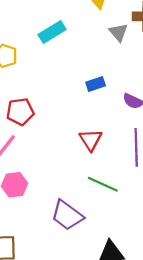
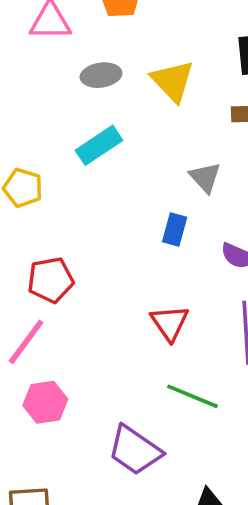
gray triangle: (118, 32) -> (205, 177), moved
blue rectangle: (96, 84) -> (175, 229), turned -54

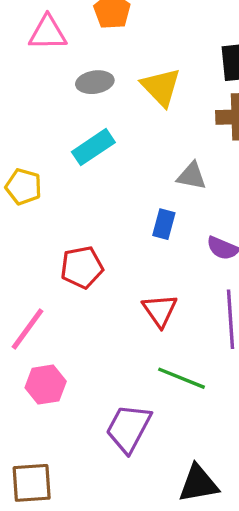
gray triangle: (205, 177) -> (192, 176), turned -36
red pentagon: (51, 280) -> (82, 267), moved
purple trapezoid: (135, 450) -> (128, 428), turned 84

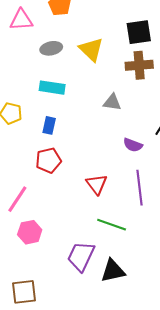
cyan rectangle: (93, 147) -> (52, 88), turned 45
blue rectangle: (164, 224) -> (49, 125), moved
black triangle: (198, 484) -> (113, 271), moved

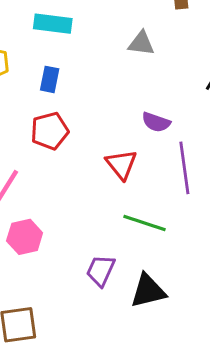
purple semicircle: (133, 145) -> (156, 122), moved
purple trapezoid: (81, 256) -> (101, 271), size x0.7

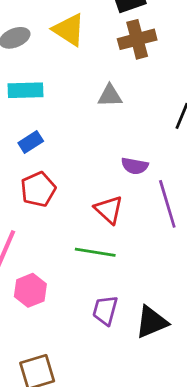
blue rectangle: (50, 79) -> (31, 142), turned 55
green line: (145, 223) -> (95, 252), moved

